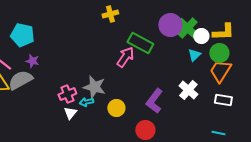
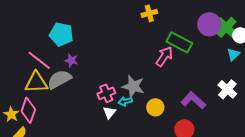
purple L-shape: (154, 101) -> (193, 100), turned 95

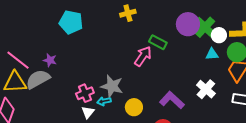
cyan pentagon: (61, 34) -> (71, 22), moved
green rectangle: (179, 42) -> (158, 42), size x0.7
cyan triangle: (233, 54) -> (212, 54), turned 40

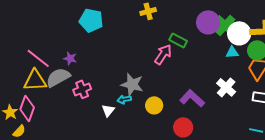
white circle: (219, 35) -> (239, 33), size x1.5
pink cross: (85, 93) -> (82, 89), moved

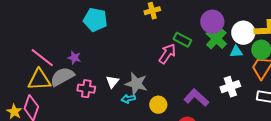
green cross: (225, 25) -> (216, 39), moved
white cross: (226, 87) -> (230, 87), turned 30
pink cross: (82, 89) -> (86, 89), turned 30
white triangle: (108, 110) -> (112, 82), moved

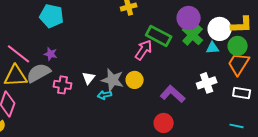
cyan pentagon: (95, 20) -> (52, 16), moved
green rectangle: (182, 40) -> (159, 36), size x1.4
yellow circle: (158, 105) -> (135, 80), moved

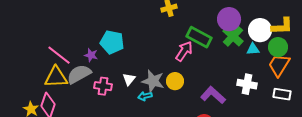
cyan pentagon: (52, 16) -> (112, 42), moved
white cross: (207, 83) -> (247, 84), turned 30

